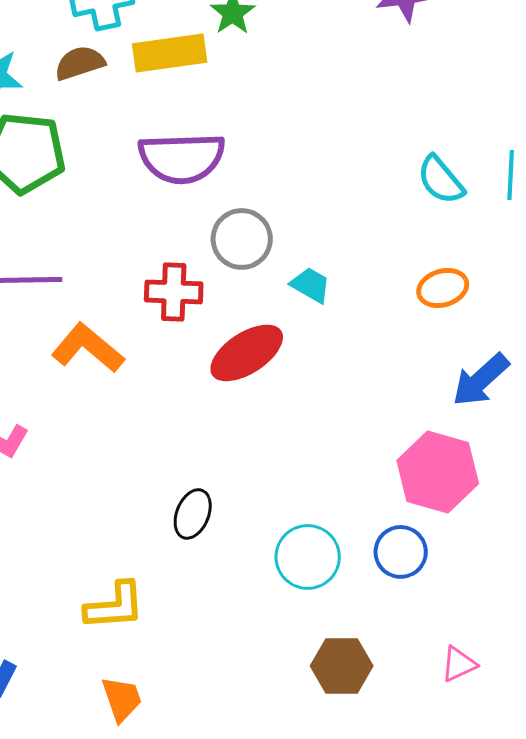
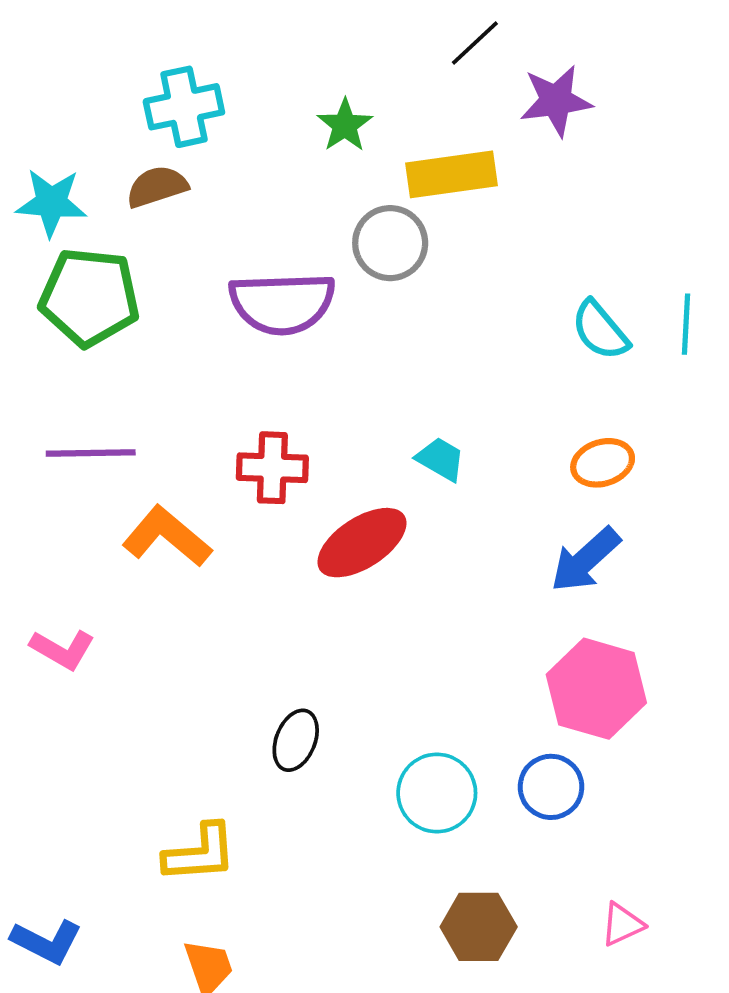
yellow rectangle: (170, 53) -> (452, 174), moved
gray circle: (242, 239) -> (390, 243), moved
blue arrow: (481, 380) -> (585, 560), moved

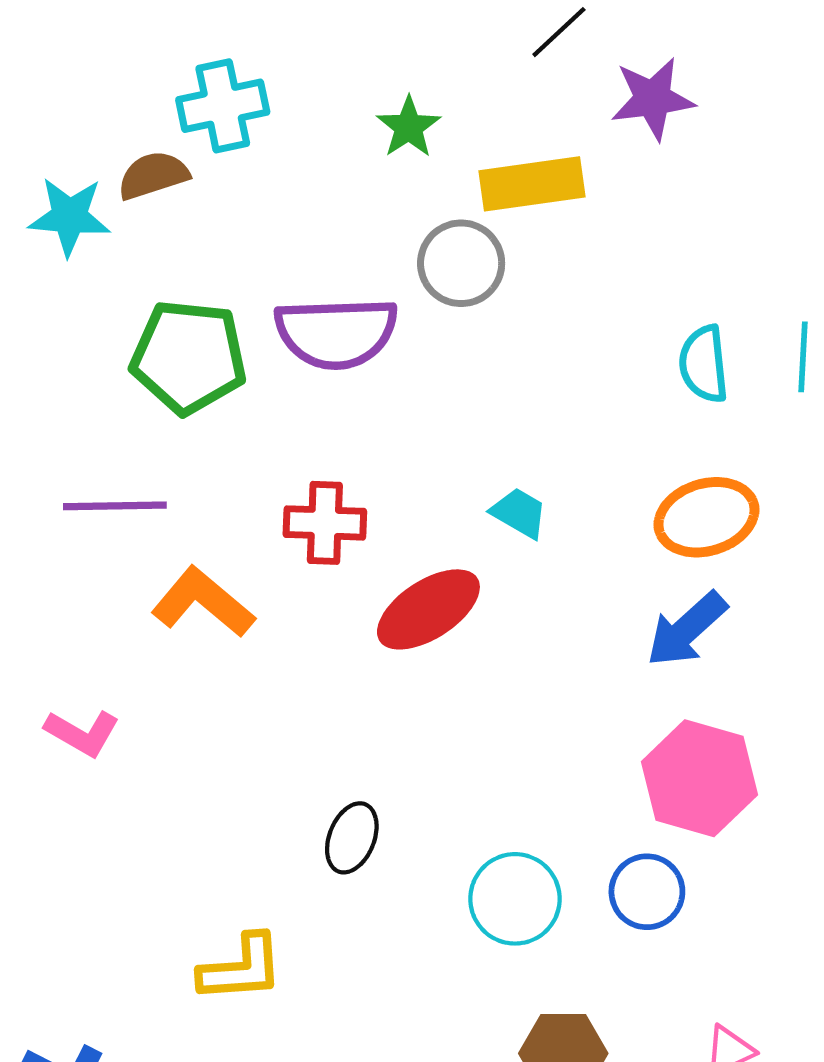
brown semicircle: (157, 187) -> (153, 175), moved
green pentagon: (89, 297) -> (189, 357), moved
cyan semicircle: (600, 330) -> (704, 364), turned 34
orange ellipse: (603, 463) -> (707, 517), size x1.4

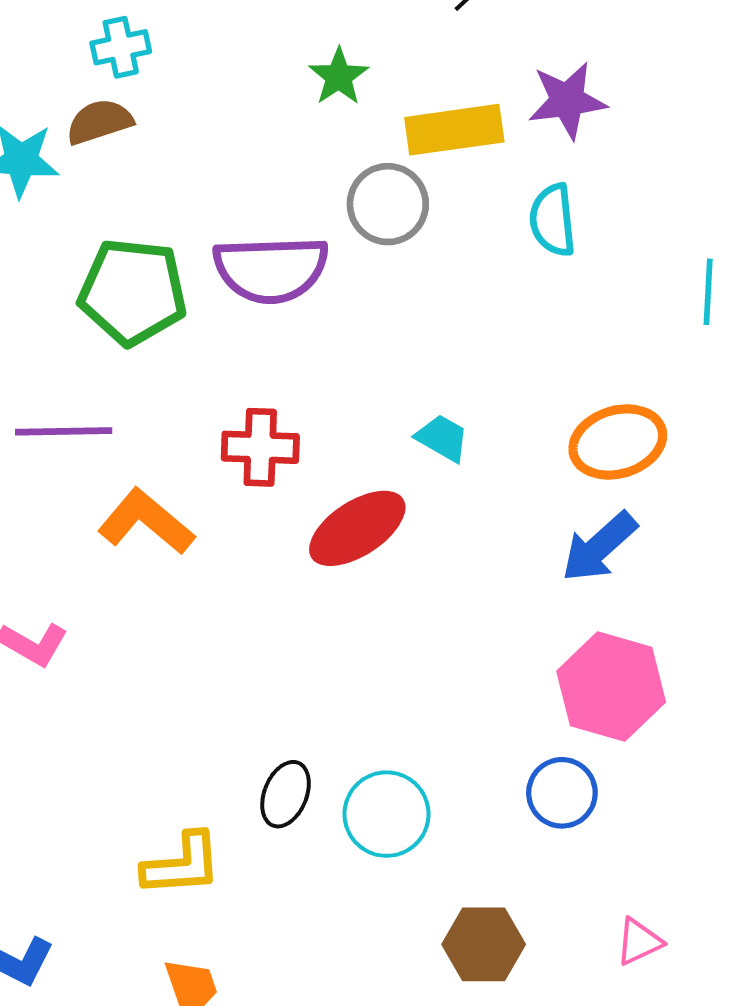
purple star: (653, 99) -> (567, 100), moved
cyan cross: (223, 106) -> (121, 47), moved, size x0.7
cyan semicircle: (704, 364) -> (553, 220), moved
black ellipse: (352, 838) -> (286, 794), moved
cyan circle: (515, 899) -> (387, 814), moved

